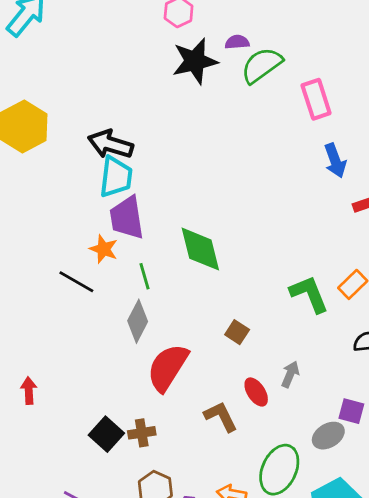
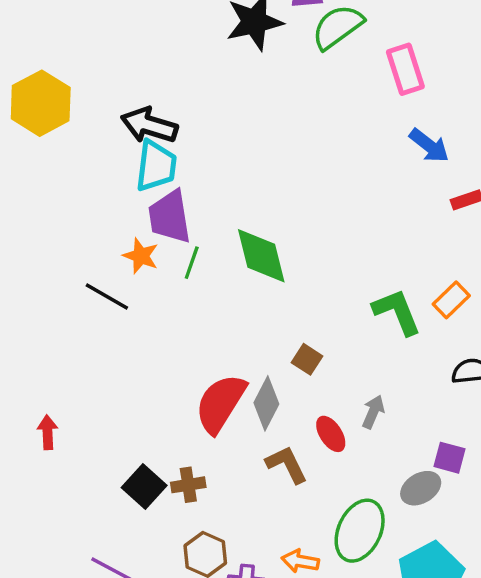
blue arrow: (335, 161) -> (429, 146), turned -32
green line: (144, 276) -> (192, 263), moved, turned 35
gray diamond: (138, 321) -> (266, 403), moved

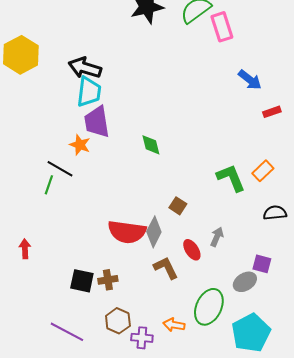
pink rectangle: (405, 69) -> (222, 27), moved
green diamond: (261, 256) -> (151, 145), size x0.6
green line: (192, 263) -> (49, 185), moved
red semicircle: (221, 403) -> (127, 232), turned -114
black square: (144, 487) -> (82, 281), turned -30

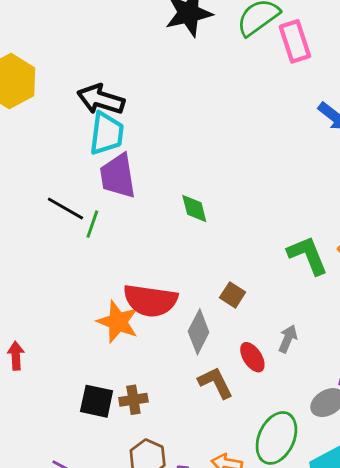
orange star: (80, 145) -> (118, 322), moved, size x1.4
black line: (60, 169) -> (65, 208), moved
green line: (49, 185) -> (92, 224), moved
red semicircle: (127, 232) -> (150, 301), moved

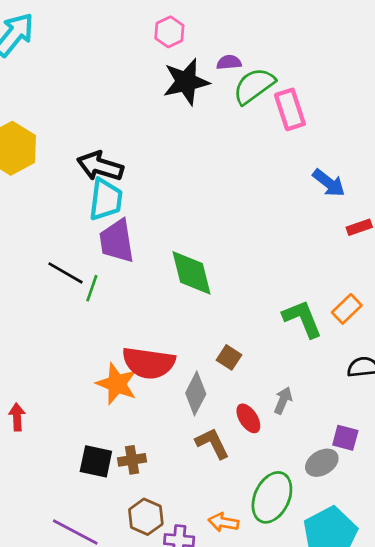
green diamond: (194, 208) -> (192, 273), size x1.6

